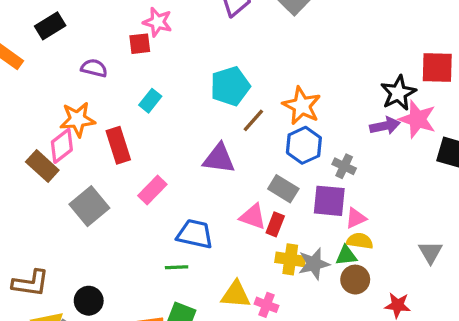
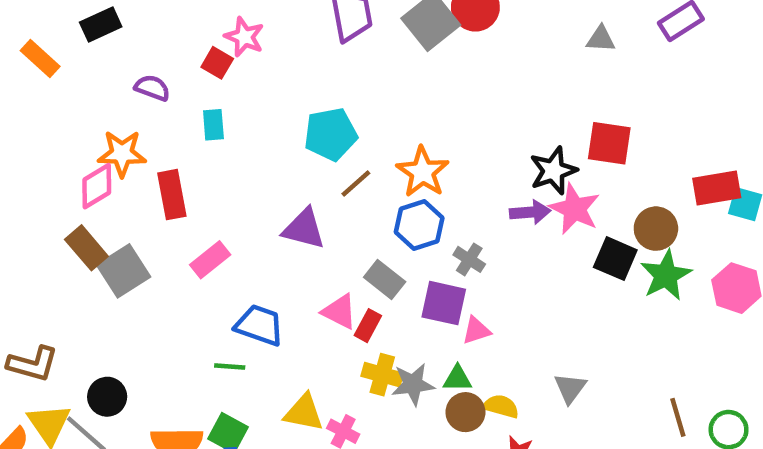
red square: (140, 44) -> (217, 63), turned 30
cyan rectangle: (150, 101) -> (213, 125), moved, turned -50
brown rectangle: (42, 166) -> (86, 248), moved
yellow semicircle: (360, 241) -> (501, 406), moved

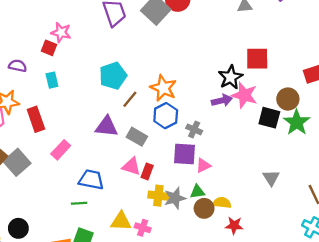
gray rectangle: (385, 279) -> (137, 137), moved
gray triangle: (570, 388) -> (271, 178), moved

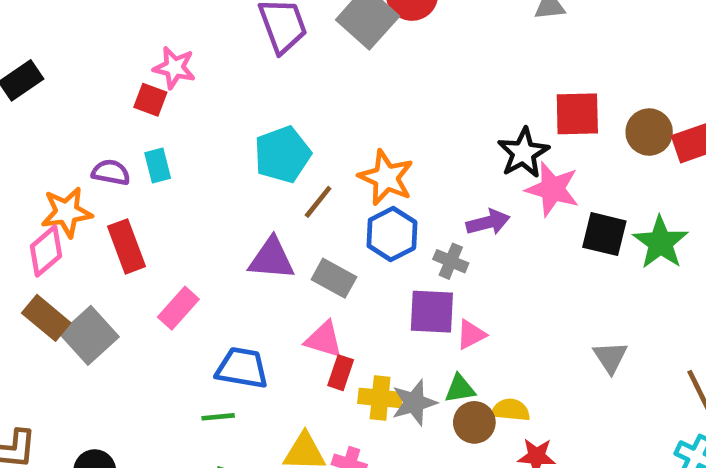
purple semicircle: (18, 66) -> (111, 172), moved
brown circle: (288, 99) -> (649, 132), moved
purple arrow: (222, 100) -> (488, 222), moved
red rectangle: (147, 171) -> (341, 373), moved

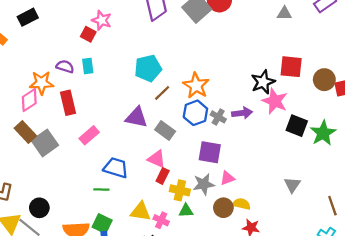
gray cross: (451, 261) -> (218, 117), moved
pink triangle: (471, 335) -> (227, 178), moved
green triangle: (460, 389) -> (186, 211), moved
gray star: (414, 403) -> (204, 184), moved

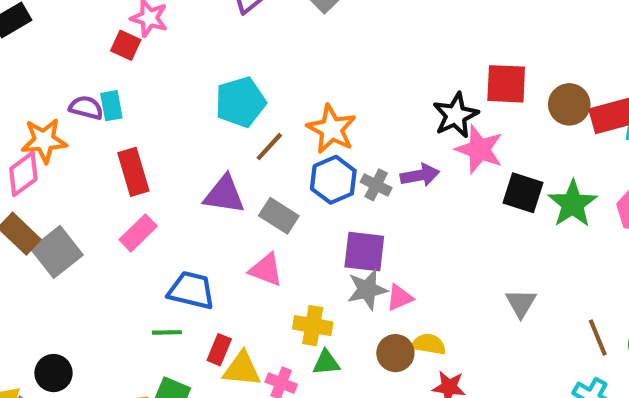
cyan rectangle: (88, 66) -> (111, 106), moved
red rectangle: (68, 103) -> (133, 172), moved
red rectangle: (163, 176) -> (219, 350), moved
gray star: (204, 184) -> (367, 290), moved

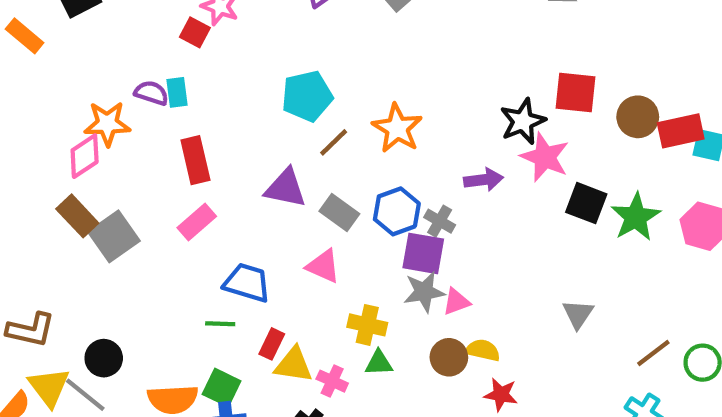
blue hexagon: (333, 180) -> (397, 211), moved
gray cross: (376, 185) -> (440, 221), moved
brown line: (598, 338) -> (653, 353), turned 72

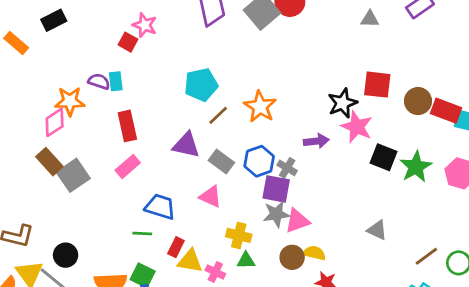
red rectangle: (681, 131) -> (446, 111), turned 32
pink triangle: (456, 302) -> (297, 221), size x1.4
gray triangle: (578, 314) -> (377, 230), turned -40

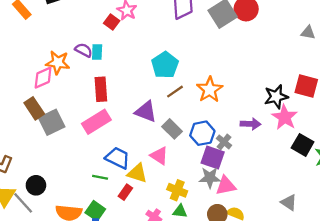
cyan pentagon: (201, 85) -> (165, 65), turned -30
pink rectangle: (128, 166) -> (96, 122), size x1.4
yellow triangle: (190, 261) -> (137, 173), moved

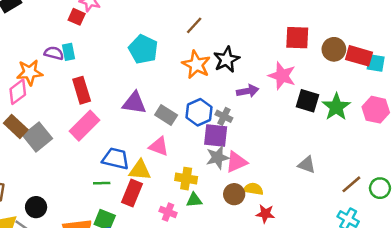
brown line: (175, 92) -> (194, 25), moved
black star: (276, 97) -> (227, 60), moved
red rectangle: (125, 192) -> (132, 193), size x1.5

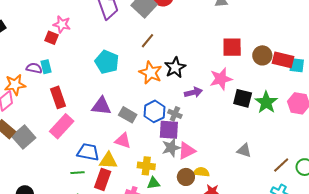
pink star: (282, 76) -> (221, 79), turned -30

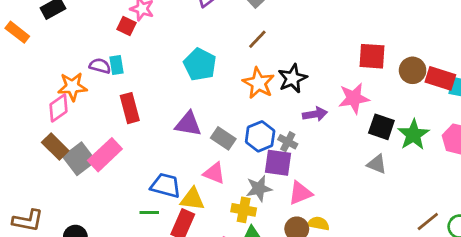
pink rectangle: (62, 126) -> (105, 155), moved
gray star: (171, 148) -> (259, 188), moved
gray triangle: (244, 150) -> (377, 164), moved

